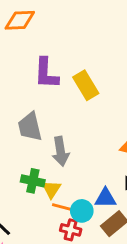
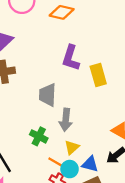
yellow triangle: (51, 189) -> (72, 147), moved

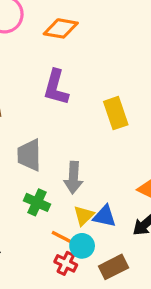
purple L-shape: (71, 58) -> (56, 87), moved
gray trapezoid: (48, 95) -> (29, 155), moved
blue triangle: (90, 164) -> (105, 216), moved

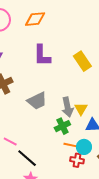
gray trapezoid: (29, 155) -> (37, 101), turned -100
green cross: (37, 202) -> (62, 126), moved, turned -35
yellow triangle: (84, 216) -> (81, 109), moved

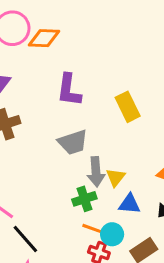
orange diamond: (35, 19) -> (44, 38), moved
gray trapezoid: (37, 101) -> (73, 142), moved

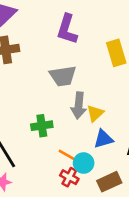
green cross: (84, 199) -> (42, 126), moved
blue triangle: (129, 204) -> (103, 139), turned -30

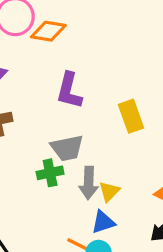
green cross: (42, 126) -> (50, 173), moved
blue triangle: (103, 139) -> (103, 222), moved

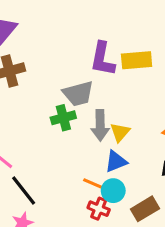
purple L-shape: (69, 91) -> (103, 59), moved
yellow rectangle: (131, 116) -> (137, 60), turned -72

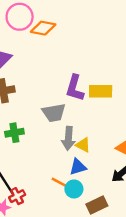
green cross: (63, 118) -> (14, 133), moved
yellow triangle: (120, 132) -> (83, 145), turned -49
red cross: (99, 209) -> (17, 196), moved, turned 35

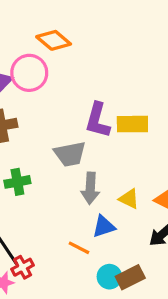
pink circle: (20, 17) -> (29, 73), moved
orange diamond: (43, 28) -> (54, 40), turned 30
yellow triangle: (83, 145) -> (129, 199), moved
cyan circle: (74, 189) -> (109, 277), moved

